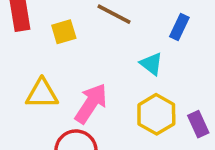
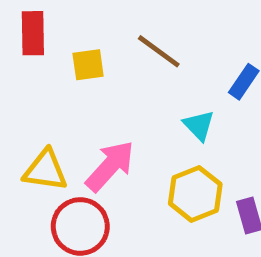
yellow triangle: (42, 94) -> (45, 170), moved

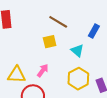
yellow square: (88, 65) -> (50, 42), moved
pink arrow: (110, 166) -> (43, 70), size x0.6

